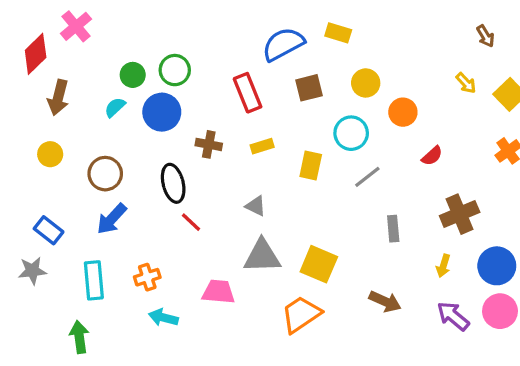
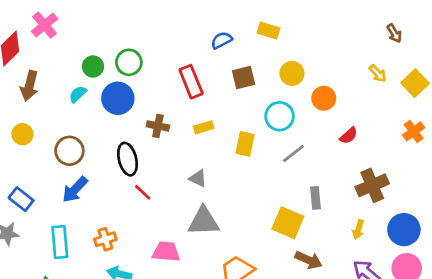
blue semicircle: (283, 44) -> (222, 40), size x0.6
yellow square: (319, 264) -> (288, 223), moved

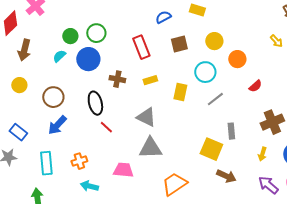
gray triangle: (198, 178) -> (146, 117), size x1.5

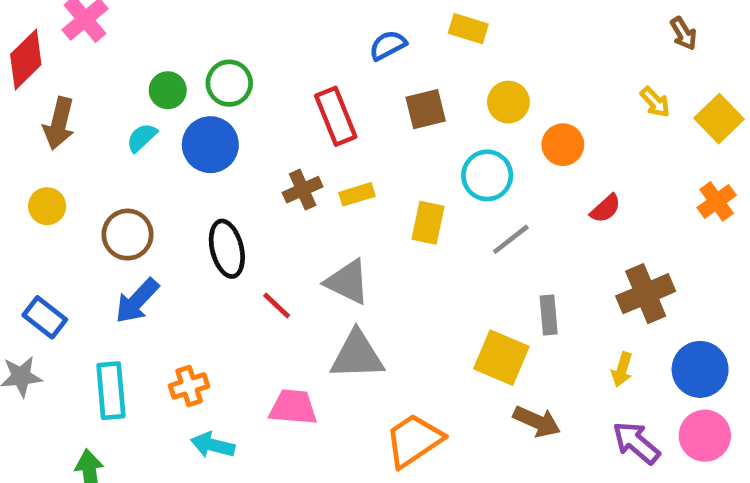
brown cross: (117, 79) -> (303, 190), moved, turned -35
red line: (106, 127) -> (277, 306), moved

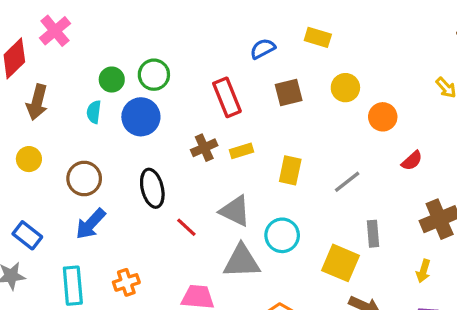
cyan semicircle: (142, 138) -> (94, 112), turned -40
cyan circle: (487, 175) -> (282, 235), moved

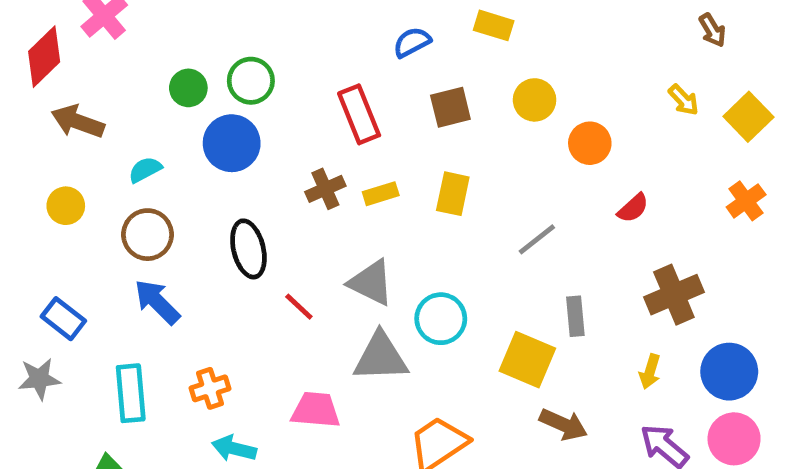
brown arrow: (37, 102) -> (78, 122), turned 96
cyan semicircle: (94, 112) -> (145, 170), moved, turned 55
yellow rectangle: (290, 170) -> (453, 194), moved
blue arrow: (91, 224) -> (157, 302), turned 92

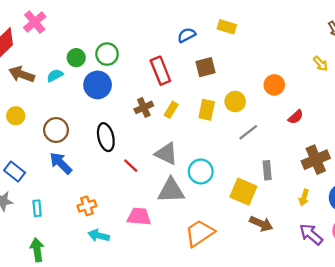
yellow circle: (535, 100) -> (235, 102), moved
cyan semicircle: (145, 170) -> (55, 75), moved
yellow rectangle: (381, 194) -> (171, 110), turned -42
cyan rectangle: (131, 393) -> (37, 208), moved, size x0.6

